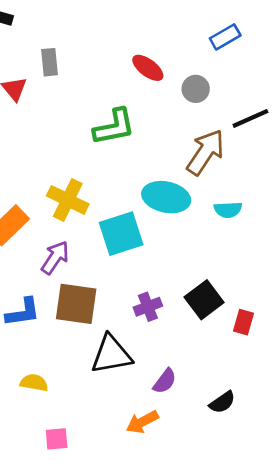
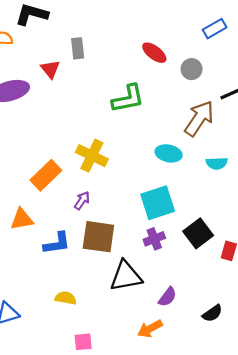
cyan ellipse: (166, 197) -> (169, 153), size x0.7
cyan square: (121, 234) -> (158, 203), moved
purple arrow: (55, 258) -> (82, 201), size x0.7

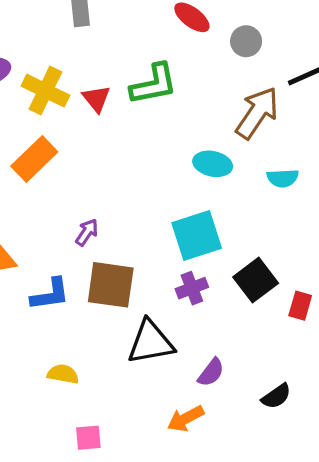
red triangle: (50, 69) -> (96, 99), moved
yellow cross: (92, 156) -> (45, 91), moved
orange rectangle: (46, 175) -> (34, 159), moved

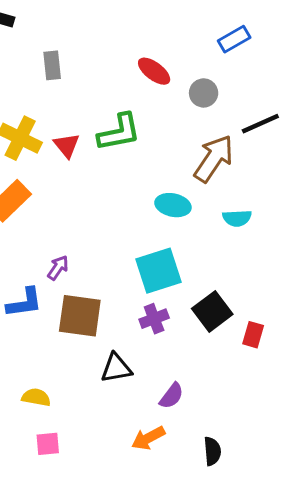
blue L-shape: (50, 294) -> (24, 303), moved
black triangle: (151, 342) -> (116, 368), size x0.7
black semicircle: (276, 396) -> (212, 451), moved, turned -60
pink square: (88, 438) -> (48, 444), moved

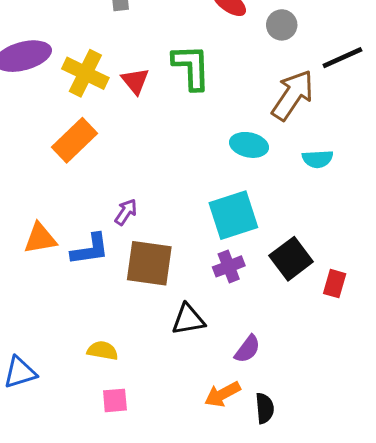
green L-shape: (119, 132) -> (191, 67), turned -81
black semicircle: (212, 451) -> (265, 408), moved

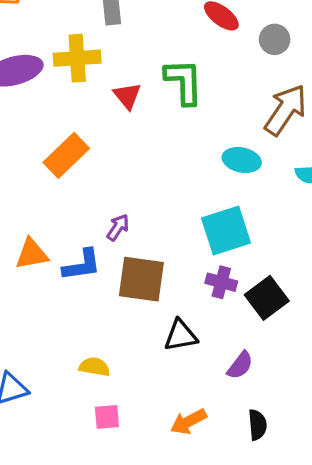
yellow cross: (85, 73) -> (77, 58), moved, turned -30
black square: (291, 259) -> (267, 298), moved
purple cross: (229, 266) -> (221, 282), turned 36
orange arrow: (222, 394) -> (188, 422), moved

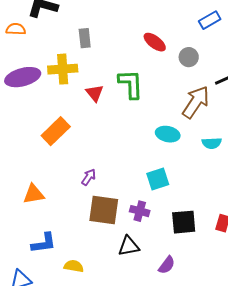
cyan square: (226, 231) -> (158, 179), size x0.7
blue L-shape: (82, 265) -> (44, 243), moved
purple cross: (221, 282) -> (140, 211), moved
black square: (267, 298) -> (184, 222), turned 32

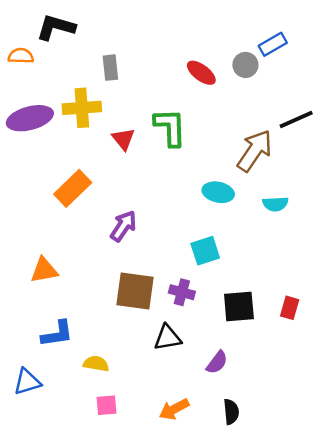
gray circle: (189, 57) -> (245, 65), moved
purple arrow: (89, 177) -> (123, 226), moved, size x1.4

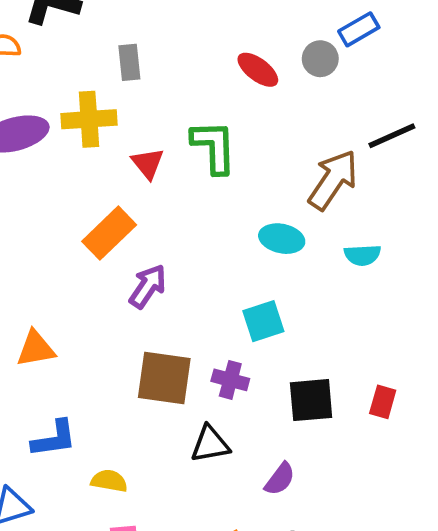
orange rectangle: (73, 188) -> (109, 233), moved

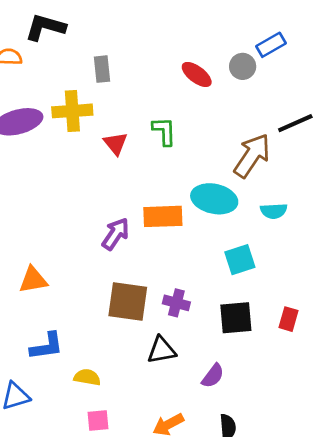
green L-shape: (214, 147) -> (164, 131), size x0.7
orange rectangle: (109, 233) -> (163, 216), moved, turned 42
cyan ellipse: (282, 239) -> (214, 199), size x1.4
cyan square: (263, 321) -> (240, 260), moved

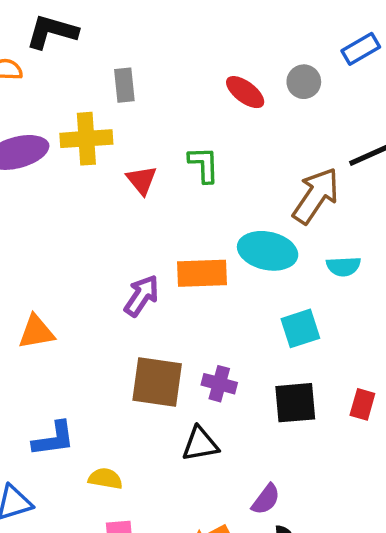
blue rectangle: (271, 45) -> (361, 49), moved
orange triangle: (33, 280) -> (36, 332), moved
purple semicircle: (213, 376) -> (266, 499), moved

